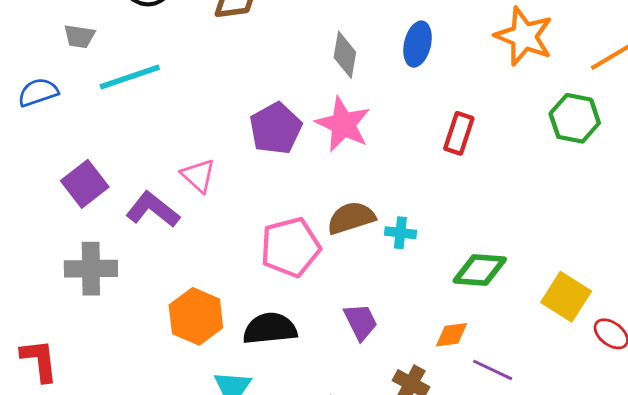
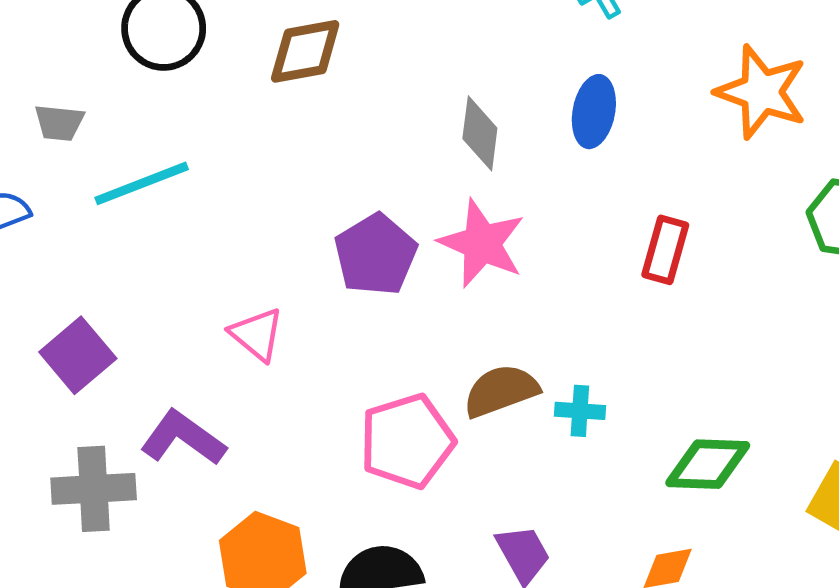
purple L-shape: (153, 210) -> (183, 438), moved

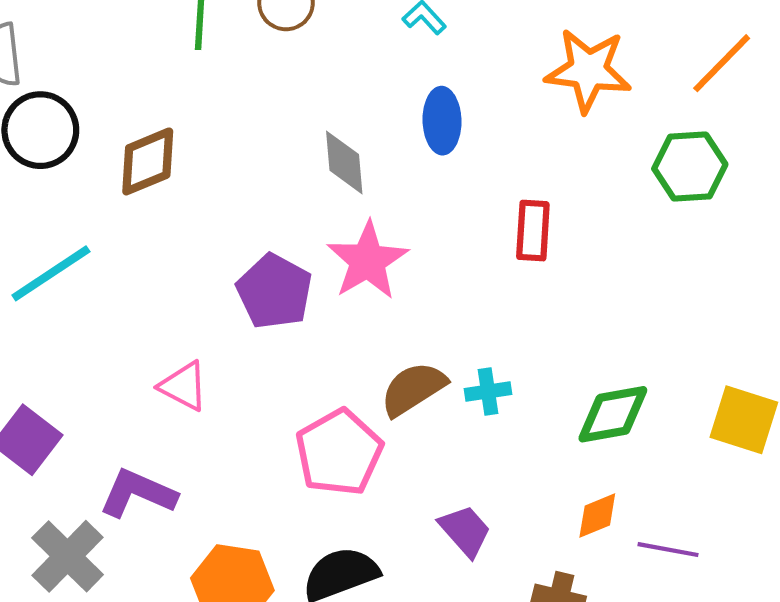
brown diamond: (305, 51) -> (148, 161), moved
pink star: (482, 243) -> (367, 261), turned 30
gray cross: (94, 489) -> (68, 556), turned -30

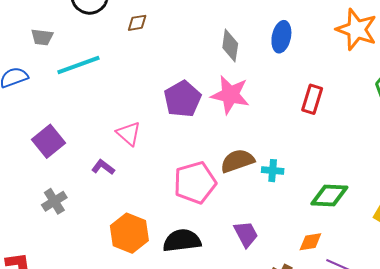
brown diamond: (148, 161) -> (137, 23), size x0.6
pink star: (367, 261) -> (230, 95), turned 30
purple L-shape: (138, 493) -> (103, 167), moved, size x0.6
gray cross: (68, 556) -> (54, 201), size x0.7

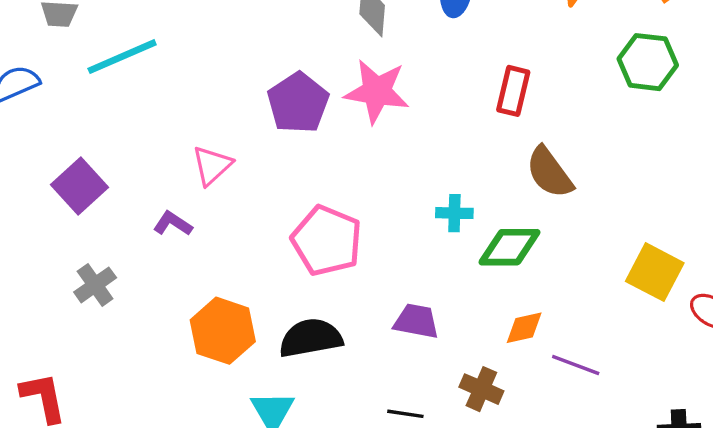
pink triangle: (129, 134) -> (212, 165), turned 40
brown semicircle: (237, 161) -> (549, 172), moved, turned -104
pink pentagon: (195, 183) -> (327, 241), turned -30
green diamond: (329, 196) -> (509, 247), moved
purple trapezoid: (246, 234) -> (416, 321), turned -48

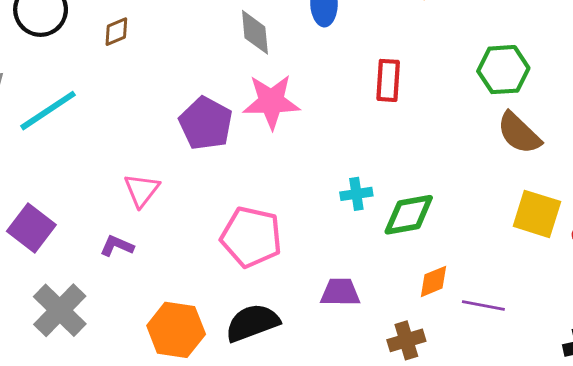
green hexagon: (648, 62) -> (503, 70), moved
brown semicircle: (549, 172) -> (519, 133), moved
gray cross: (95, 285) -> (60, 310), size x1.5
brown cross: (481, 389) -> (406, 340), turned -30

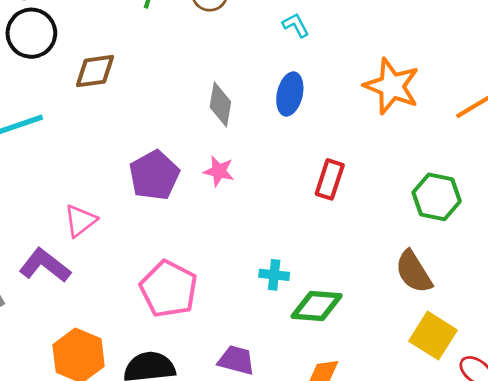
brown diamond: (116, 32) -> (95, 71), size x1.5
pink star: (271, 102) -> (219, 171), size x0.6
brown semicircle: (519, 133) -> (414, 272), moved
purple L-shape: (117, 246) -> (45, 265), size x1.6

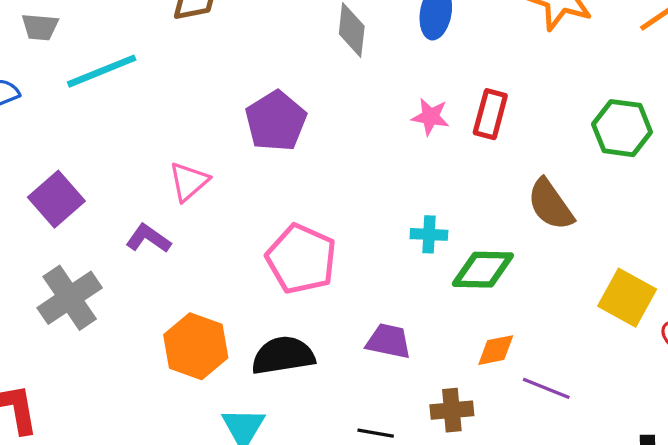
pink star: (219, 171) -> (430, 117), moved
purple L-shape: (45, 265) -> (148, 238), size x0.7
brown semicircle: (414, 272) -> (550, 205), moved

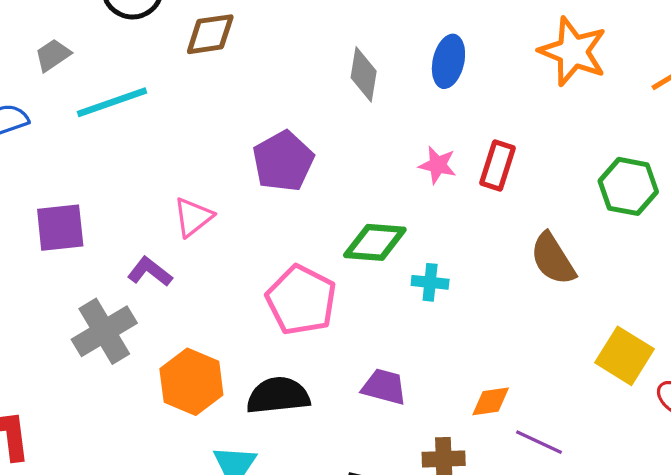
gray trapezoid: (40, 27) -> (53, 55), turned 138
purple square: (56, 199) -> (60, 228), turned 32
green diamond: (483, 270) -> (375, 242), moved
gray cross: (70, 298) -> (104, 331), moved

